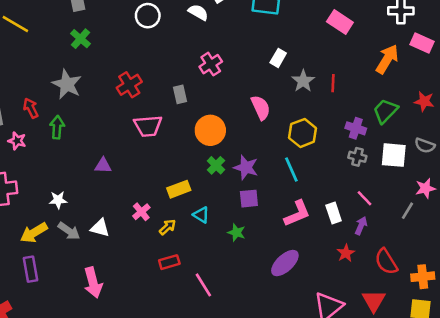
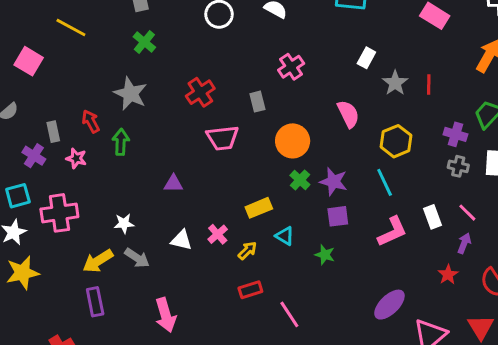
white rectangle: (334, 213) -> (433, 217), moved
white triangle: (100, 228) -> (181, 240), moved
purple ellipse: (285, 263) -> (389, 305), moved

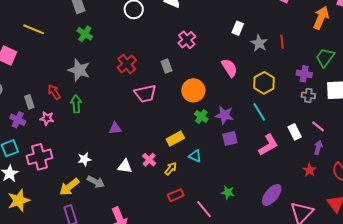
green star: (325, 255) -> (228, 192), moved

